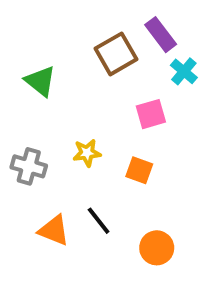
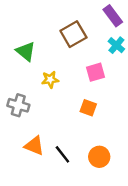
purple rectangle: (161, 35) -> (113, 16), moved
yellow star: (87, 153) -> (50, 80), moved
black line: (99, 221) -> (62, 154), moved

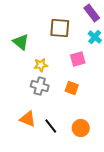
brown square: (73, 34) -> (60, 28), turned 35
gray cross: (18, 105) -> (40, 86), moved

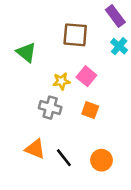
pink square: (78, 59) -> (86, 76), moved, turned -35
yellow star: (41, 65) -> (61, 81), moved

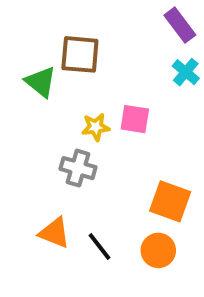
brown square: (75, 35) -> (80, 54), moved
pink square: (86, 76) -> (135, 119), turned -30
orange square: (90, 110) -> (170, 201), moved, size x1.5

